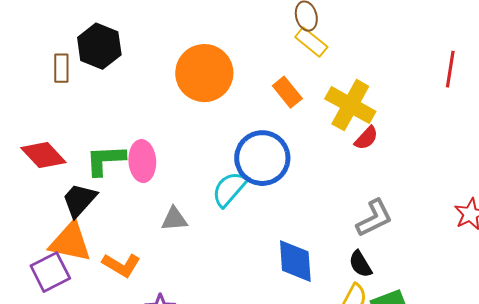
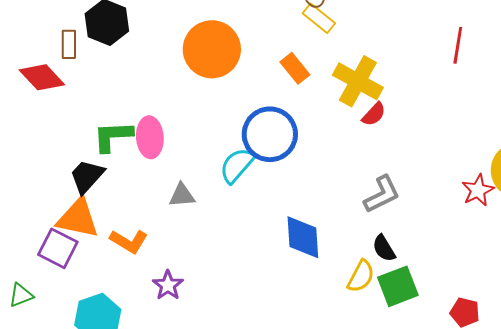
red diamond: (43, 155) -> (42, 77), moved
black semicircle: (360, 264) -> (384, 248), moved
purple square: (50, 272) -> (58, 248), turned -36

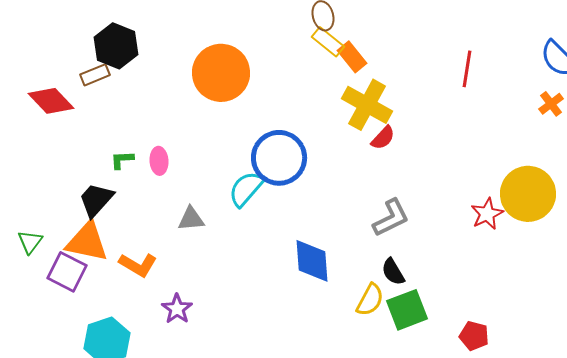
brown rectangle: (69, 44) -> (95, 75), moved, turned 68
orange rectangle: (295, 68) -> (352, 57), moved
green L-shape: (113, 136) -> (122, 160), size x0.6
pink ellipse: (150, 137) -> (159, 161), size x0.7
green triangle: (21, 295) -> (30, 242), moved, turned -32

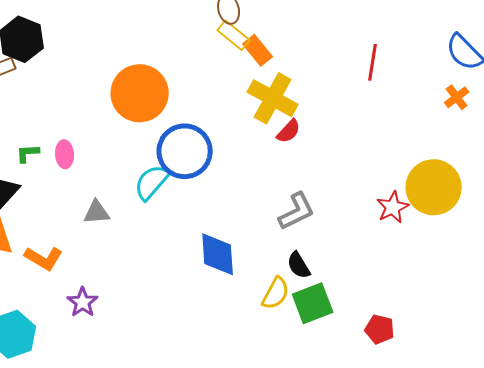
orange circle: (221, 73) -> (140, 93), moved

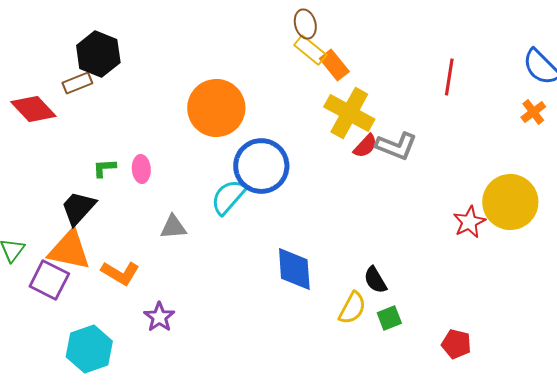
gray L-shape: (297, 211) -> (396, 146), moved, turned 48
green square: (313, 303) -> (389, 318), size x0.6

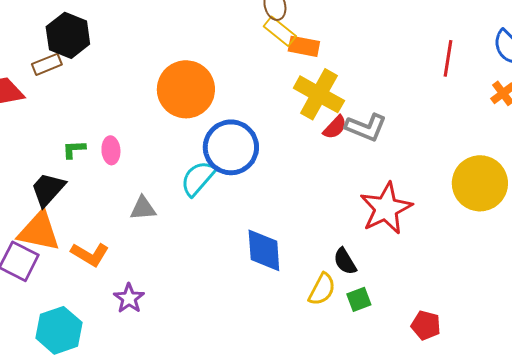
orange rectangle: (334, 65) -> (304, 46), turned -40
red line: (449, 77) -> (448, 58), moved
red star: (469, 222) -> (386, 208), moved, size x1.6

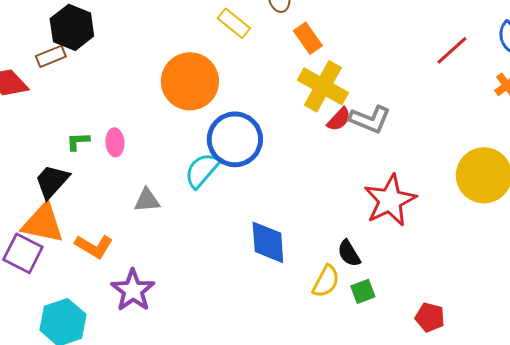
yellow rectangle: (280, 31) -> (234, 23), moved
orange rectangle: (304, 46) -> (308, 38), turned 44
red line: (448, 58) -> (452, 50), turned 39
purple star: (129, 298) -> (133, 290), size x1.4

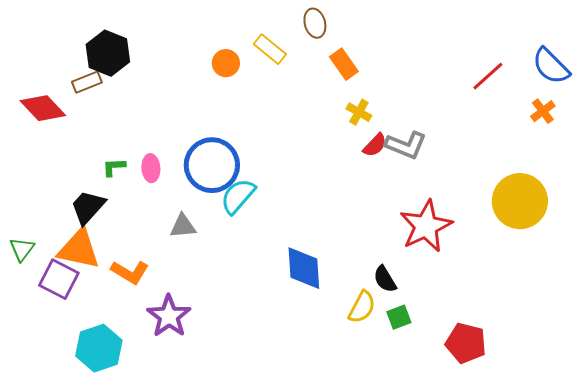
orange circle: (190, 81) -> (226, 63), moved, size x0.5
yellow cross: (323, 86) -> (359, 112), size x0.5
blue circle: (235, 139) -> (212, 165), moved
red pentagon: (430, 317) -> (466, 343), size x1.4

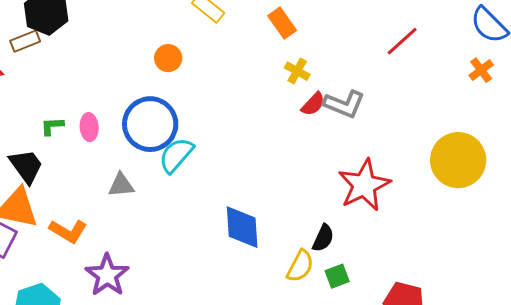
orange circle: (226, 63) -> (168, 58), moved
red line: (488, 76) -> (402, 41), moved
black trapezoid: (88, 207) -> (26, 166), turned 102
black semicircle: (385, 279) -> (323, 238), turned -124

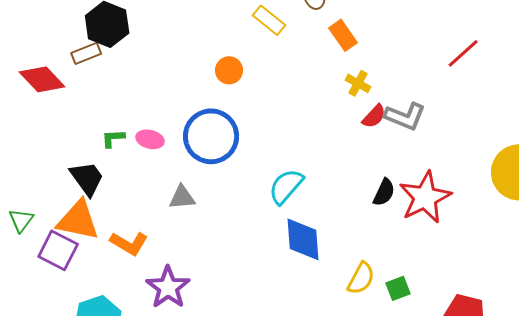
pink ellipse: (89, 127) -> (150, 139), turned -72
cyan semicircle: (176, 155) -> (286, 186), moved
black semicircle: (323, 238) -> (384, 192), moved

